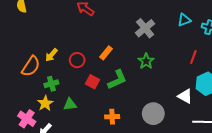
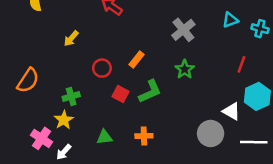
yellow arrow: (51, 55) -> (71, 38), moved
orange semicircle: (31, 66) -> (28, 80), moved
green triangle: (70, 104) -> (104, 137), moved
gray circle: (153, 114) -> (211, 133), moved

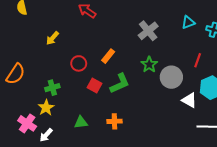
gray circle: (211, 133) -> (171, 77), moved

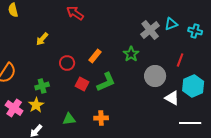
gray cross: (148, 31) -> (150, 30), moved
green star: (149, 64) -> (131, 54), moved
pink cross: (27, 123) -> (14, 108), moved

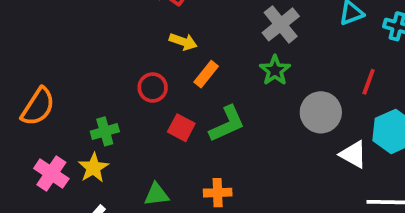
gray cross: (150, 30) -> (281, 24), moved
yellow arrow: (42, 39) -> (183, 42), moved, turned -112

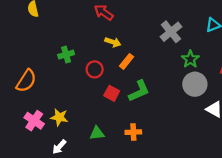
green star: (275, 70) -> (190, 59), moved
green cross: (105, 131) -> (66, 55), moved
yellow star: (93, 168) -> (59, 117), turned -30

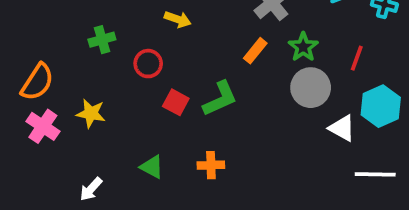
orange rectangle: (126, 61) -> (255, 51), moved
yellow star: (59, 117) -> (91, 113), moved
pink cross: (34, 121) -> (43, 126), moved
green triangle: (97, 133) -> (152, 167), turned 35

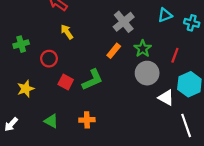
yellow arrow: (178, 19) -> (67, 32), turned -144
yellow star: (91, 113) -> (26, 89), moved, turned -30
white line: (375, 174) -> (186, 125), turned 70
white arrow: (91, 189) -> (11, 124), moved

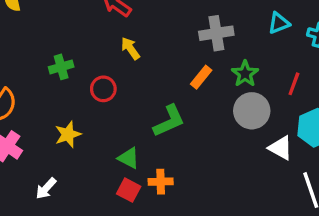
gray cross: (124, 22) -> (216, 33), turned 30
red square: (66, 82) -> (129, 190), moved
green triangle: (51, 121) -> (129, 158), moved

